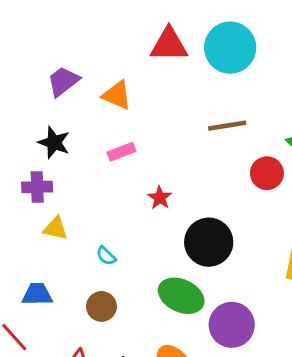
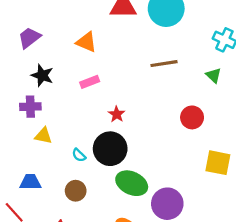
purple trapezoid: (63, 81) -> (29, 38), moved
red circle: (267, 173) -> (192, 117), moved
black circle: (209, 242) -> (110, 149), moved

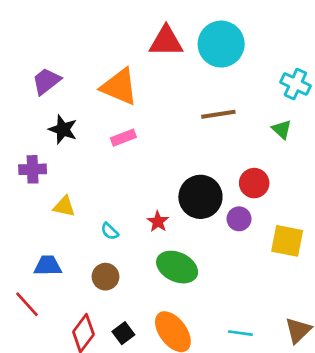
orange triangle: (86, 42) -> (119, 87), size x1.4
purple cross: (30, 107) -> (33, 169), moved
red star: (117, 114) -> (158, 222), moved
black circle: (110, 149) -> (200, 197), moved
purple circle: (167, 204) -> (239, 219), moved, size x0.6

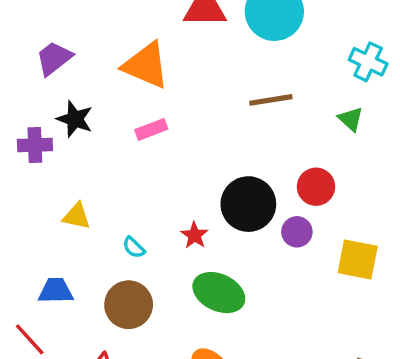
purple cross: (33, 169) -> (35, 145), moved
brown circle: (105, 277) -> (129, 305), size x1.4

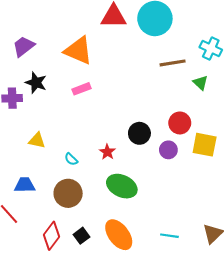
brown line: (271, 100) -> (173, 63), moved
black circle: (248, 204) -> (139, 133), size x0.7
yellow square: (358, 260) -> (205, 145), moved

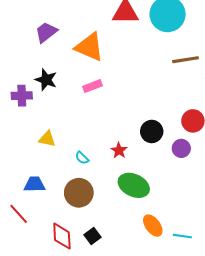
purple trapezoid: (24, 46) -> (46, 32), moved
orange ellipse: (119, 235) -> (153, 226), moved, size x0.7
red diamond: (51, 236) -> (62, 236), turned -40

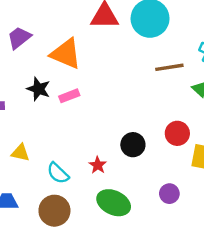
black star: (46, 80) -> (39, 89), moved
purple circle: (181, 148) -> (169, 194), moved
cyan semicircle: (82, 158) -> (58, 173), size x1.5

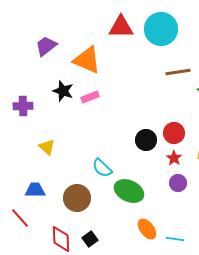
red circle: (177, 133) -> (174, 133), moved
yellow triangle: (20, 153) -> (47, 147), turned 30
red star: (98, 165) -> (174, 158), moved
cyan semicircle: (58, 173) -> (102, 168), moved

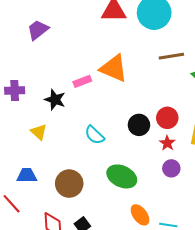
orange triangle: (87, 60) -> (114, 68), moved
black star: (63, 91) -> (55, 100), moved
cyan semicircle: (102, 168) -> (94, 135), moved

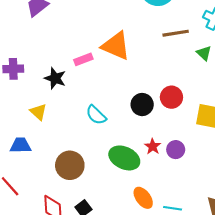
red star: (167, 143) -> (153, 146), moved
blue trapezoid: (27, 175) -> (21, 145), moved

